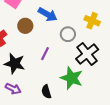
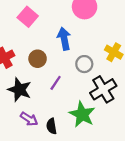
blue arrow: (48, 14) -> (64, 39), turned -138
brown circle: (25, 26) -> (38, 59), moved
purple arrow: (13, 89) -> (29, 119), moved

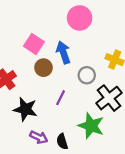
pink square: (28, 17) -> (34, 44), moved
brown circle: (38, 59) -> (44, 68), moved

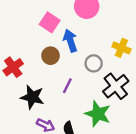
pink square: (34, 44) -> (50, 22), moved

